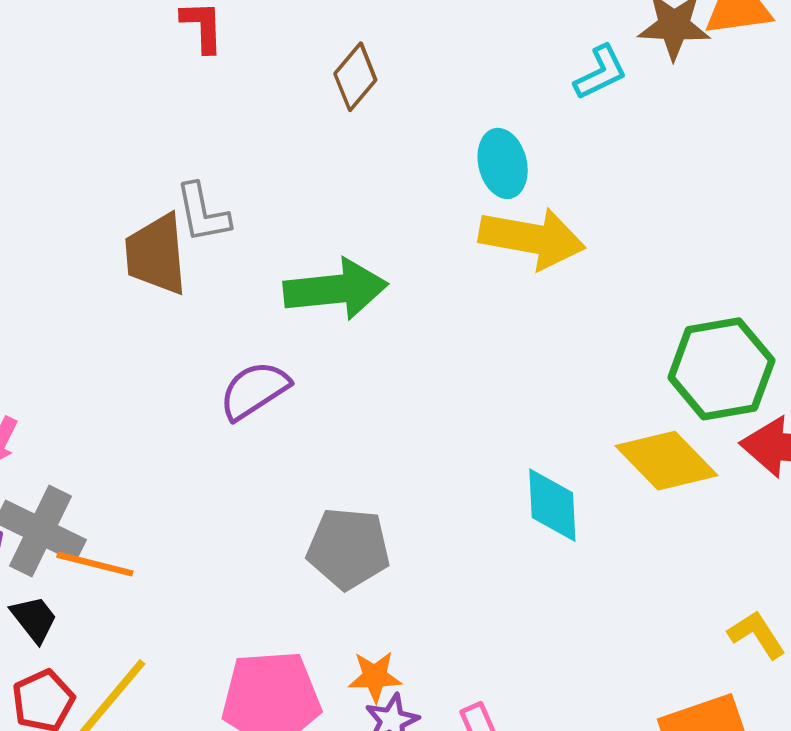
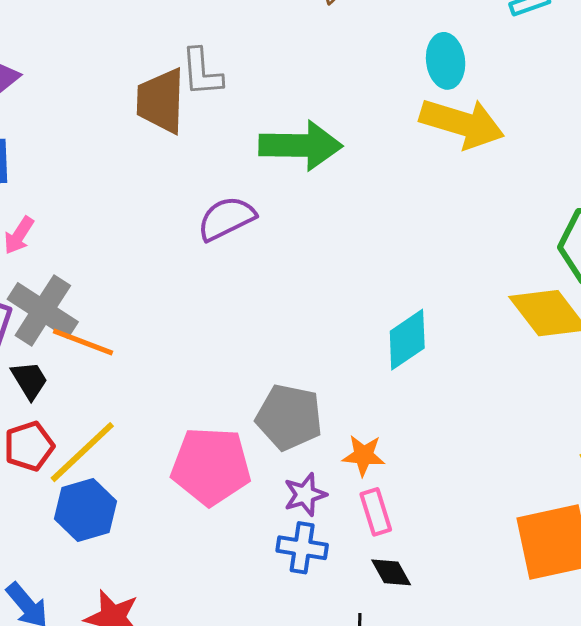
cyan diamond: (552, 505) -> (407, 340), moved, turned 52
gray pentagon: (348, 548) -> (289, 417), moved
orange star: (375, 677) -> (364, 455), moved

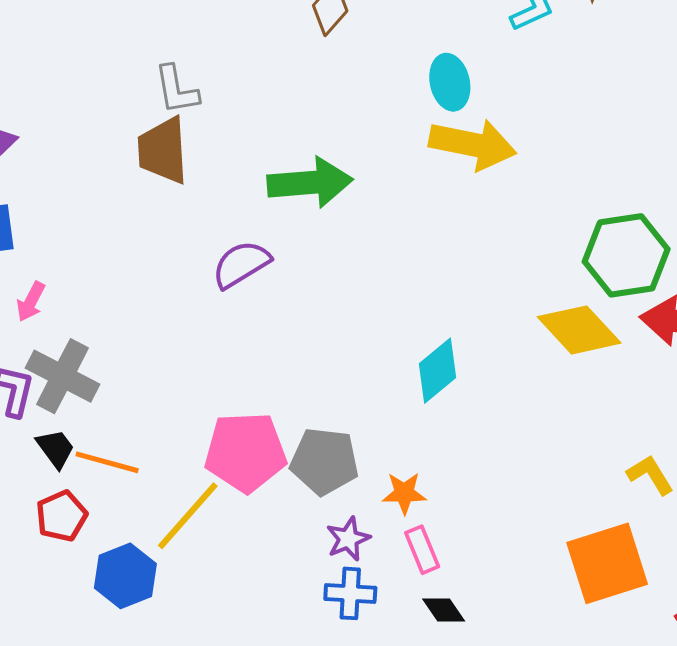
gray L-shape: (202, 72) -> (176, 90), moved
orange line: (83, 342) -> (107, 462), moved
yellow line: (82, 452) -> (188, 516), moved
pink pentagon: (211, 466) -> (246, 452), moved

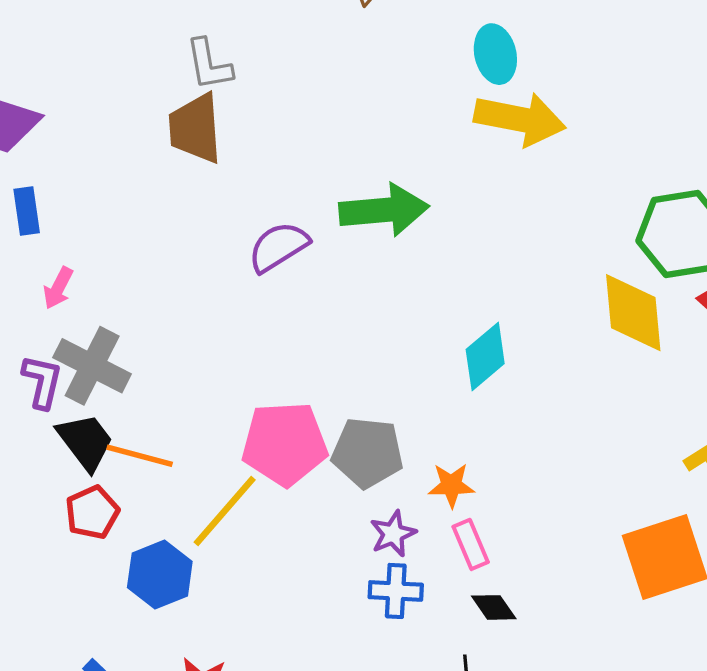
green arrow: (310, 183) -> (384, 210), moved
yellow diamond: (579, 330) -> (633, 313), turned 38
black trapezoid: (56, 448) -> (85, 442), size x1.4

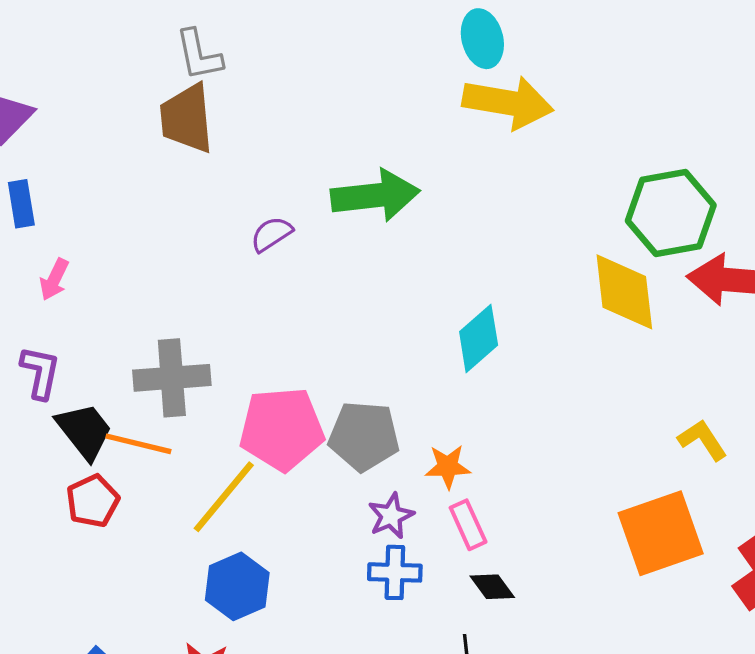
purple semicircle: (278, 247) -> (271, 234), size x0.7
gray cross: (92, 366) -> (172, 378), moved, turned -30
blue hexagon: (160, 575) -> (237, 586), moved

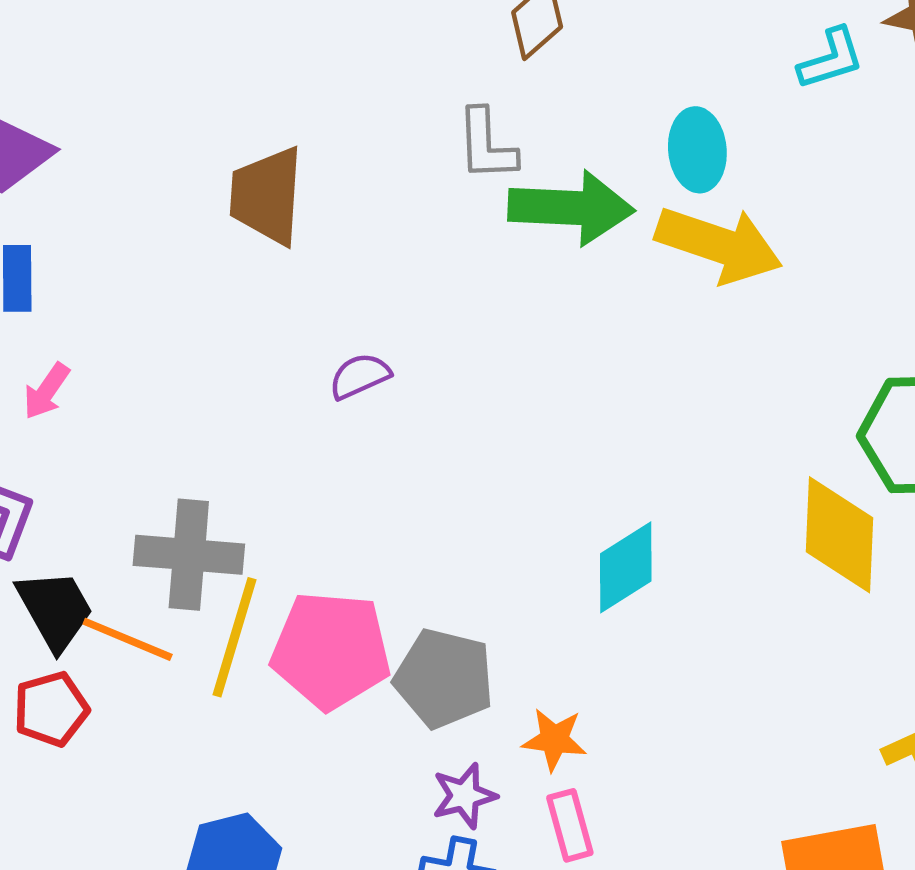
gray L-shape: (199, 55) -> (486, 145), moved
green arrow: (375, 196) -> (571, 208), moved
yellow line: (224, 497) -> (234, 637), moved, turned -32

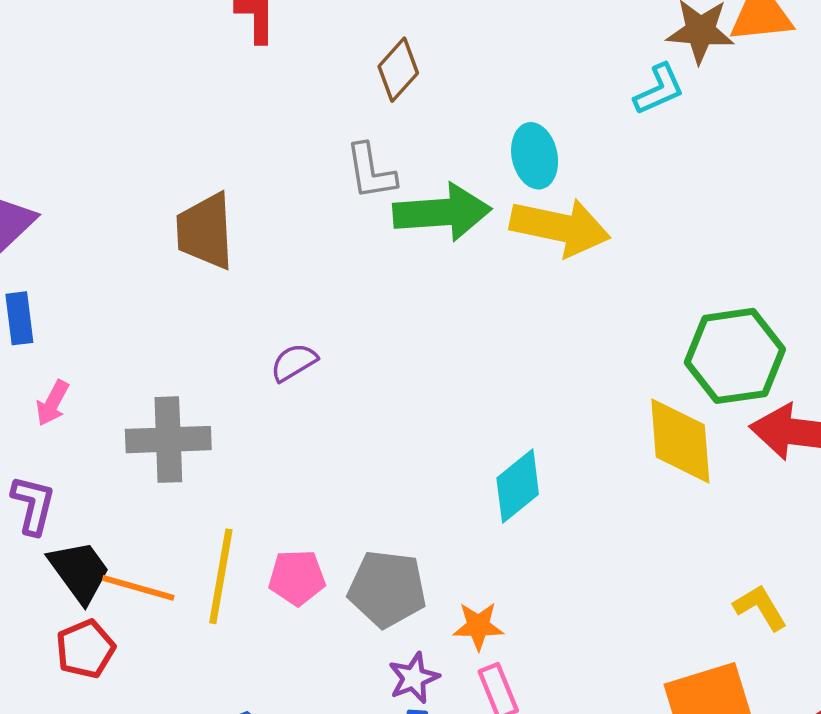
cyan L-shape: (831, 59) -> (659, 89), moved
gray cross: (189, 555) -> (168, 440), moved
pink pentagon: (331, 650) -> (297, 578), size x0.6

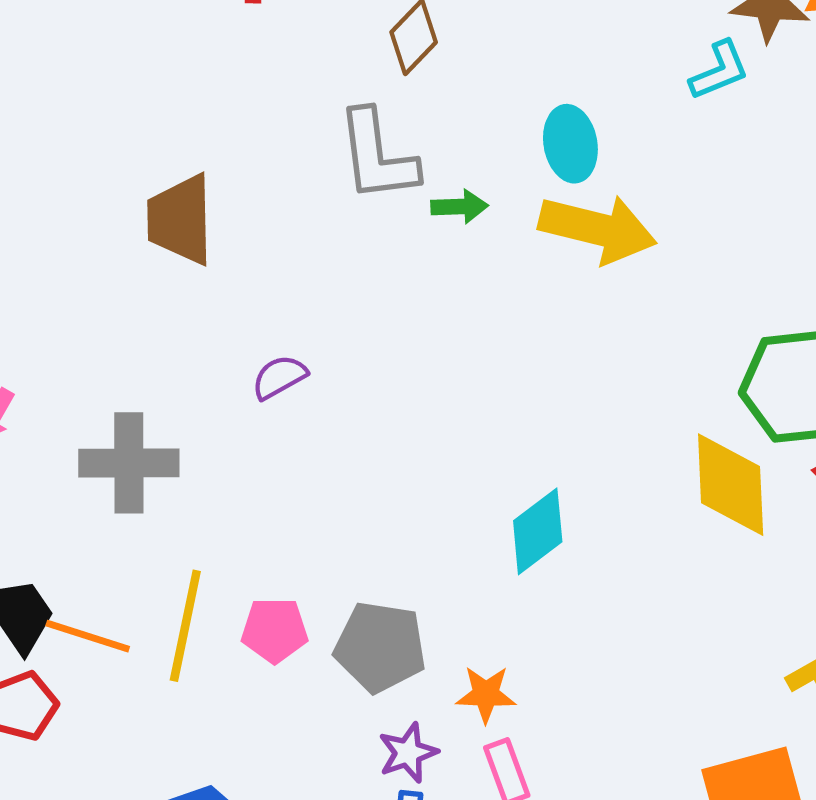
gray L-shape: (371, 171) -> (377, 156), size x1.4
green arrow: (442, 212) -> (460, 207), size x0.5

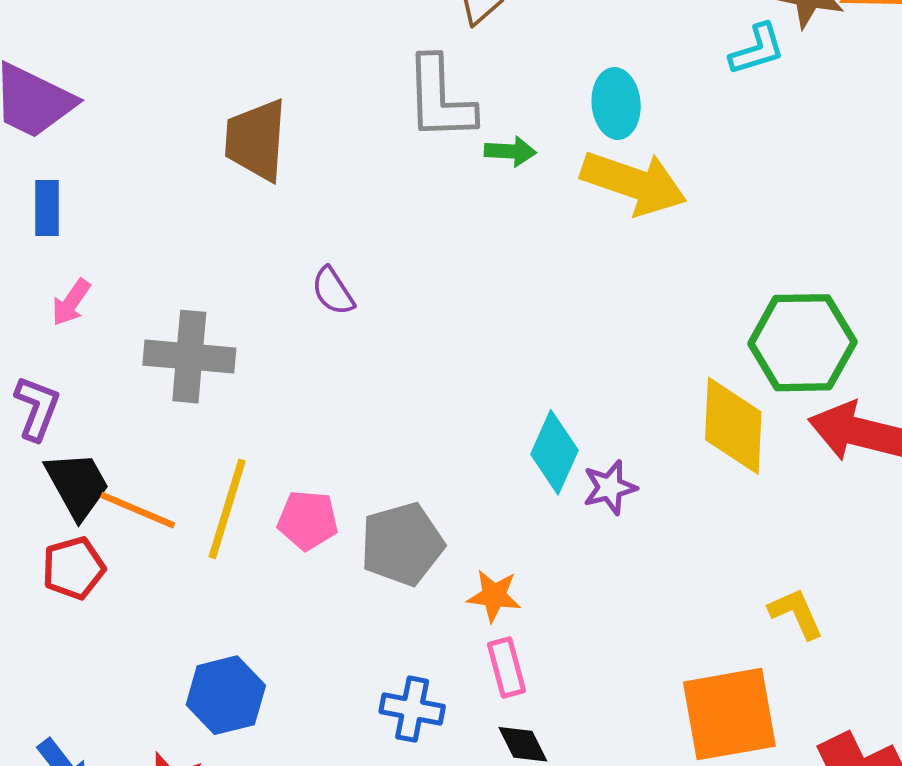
purple semicircle: (279, 377) -> (333, 291), turned -99
cyan diamond: (538, 531) -> (554, 452), turned -34
gray pentagon: (380, 647) -> (402, 544), turned -30
purple star: (408, 753) -> (610, 487), moved

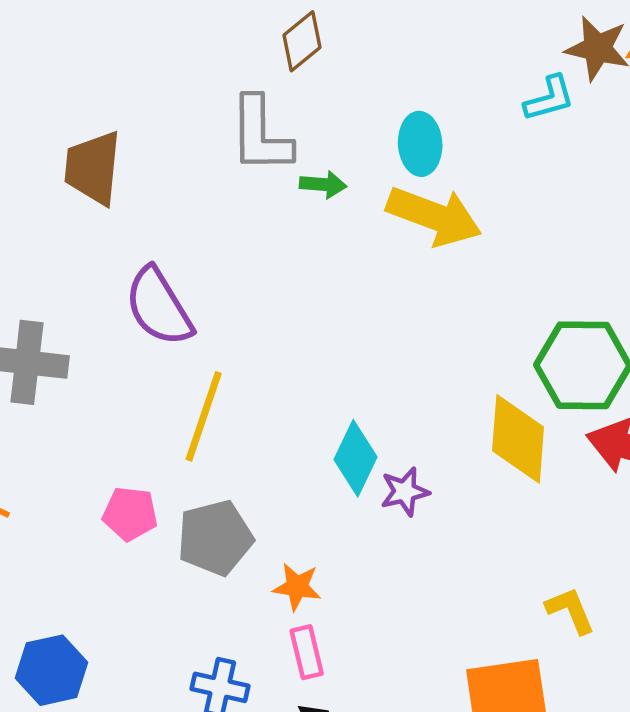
purple semicircle: (333, 291) -> (159, 307), size x1.8
yellow line: (227, 509) -> (204, 416), moved

